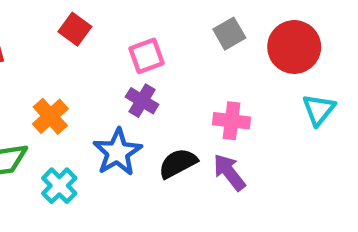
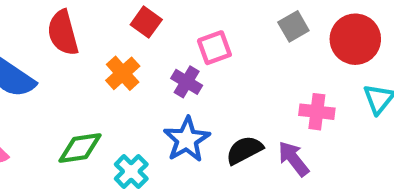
purple cross: (142, 101) -> (187, 82), moved
orange cross: (50, 116) -> (123, 73), moved
pink cross: (232, 121) -> (317, 112), moved

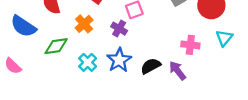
green diamond: (80, 148) -> (56, 46), moved
cyan cross: (131, 171) -> (88, 62), moved

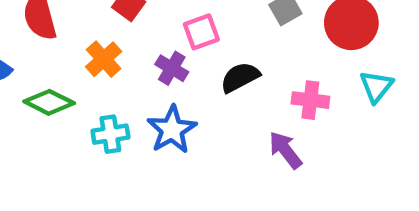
green diamond: (56, 46) -> (49, 102), turned 35
cyan cross: (88, 62) -> (110, 134), turned 36
black semicircle: (151, 66) -> (240, 77), moved

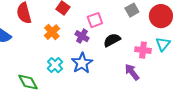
cyan triangle: (376, 86) -> (163, 44), moved
green diamond: (49, 102) -> (28, 82), moved, turned 35
cyan cross: (110, 134) -> (55, 65), turned -35

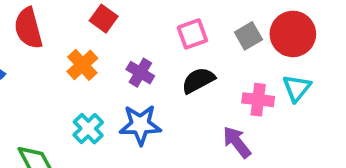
gray square: (132, 10) -> (248, 36), moved
pink square: (95, 20) -> (192, 34), moved
blue star: (82, 63) -> (140, 125), turned 30

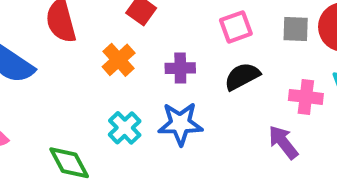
gray square: (248, 36) -> (296, 29), turned 32
purple cross: (140, 73) -> (180, 68), turned -32

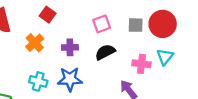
cyan cross: (125, 128) -> (38, 81), turned -30

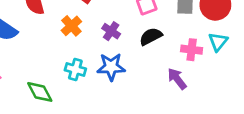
purple cross: (70, 47) -> (111, 31), turned 35

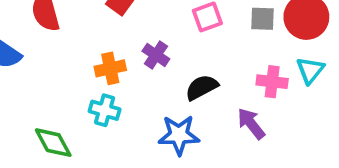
orange cross: (71, 26) -> (110, 68), moved, turned 30
black semicircle: (151, 36) -> (202, 87), moved
blue star: (111, 67) -> (179, 135), moved

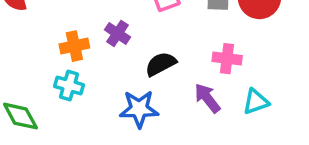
cyan triangle: (310, 70) -> (256, 102), moved, turned 32

